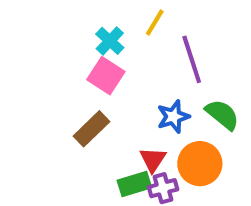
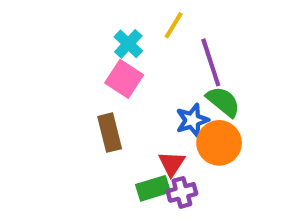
green semicircle: (222, 115) -> (223, 102), moved
brown rectangle: (91, 129) -> (110, 133), turned -60
orange circle: (200, 164) -> (219, 143), moved

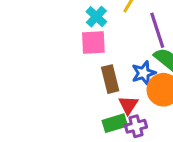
pink square: (124, 79) -> (93, 42), turned -36
brown rectangle: (110, 133) -> (110, 79), moved

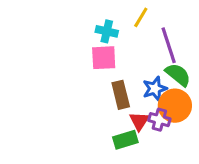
cyan cross: (96, 17) -> (107, 31), turned -30
purple cross: (136, 126) -> (159, 120), moved, turned 30

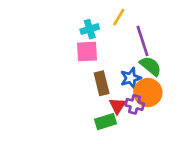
cyan cross: (107, 31) -> (90, 29), turned -30

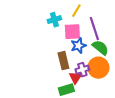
pink square: (87, 52) -> (72, 32), moved
blue star: (131, 78) -> (78, 46), moved
purple cross: (135, 104) -> (82, 70), moved, turned -32

